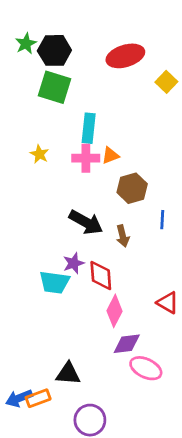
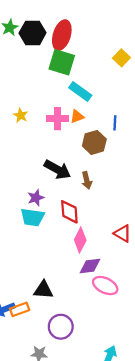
red ellipse: (125, 56) -> (62, 35), moved, turned -56
green square: (54, 87) -> (62, 62), moved
cyan rectangle: (89, 128) -> (80, 91), moved, turned -60
blue line: (162, 220) -> (115, 123), moved
purple star: (74, 263) -> (36, 198), moved

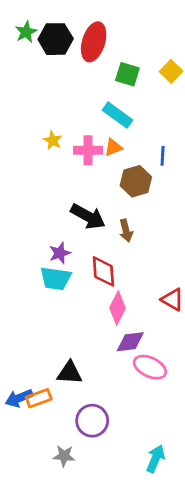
green square: (62, 62) -> (127, 74), moved, size x0.7
yellow star: (21, 115) -> (53, 140), moved

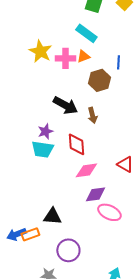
yellow star: (53, 140) -> (40, 51), size x1.6
pink diamond: (118, 308) -> (86, 170), turned 55

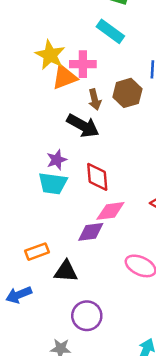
orange triangle: (83, 56) -> (65, 77), moved, size x1.5
brown arrow: (92, 115) -> (95, 100), moved
purple diamond: (95, 194) -> (91, 232), moved
orange rectangle: (30, 234) -> (37, 252), moved

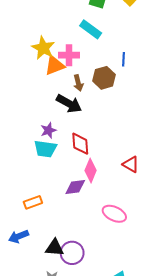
pink diamond: (110, 211) -> (91, 171), turned -60
black triangle: (66, 271) -> (55, 248), moved

